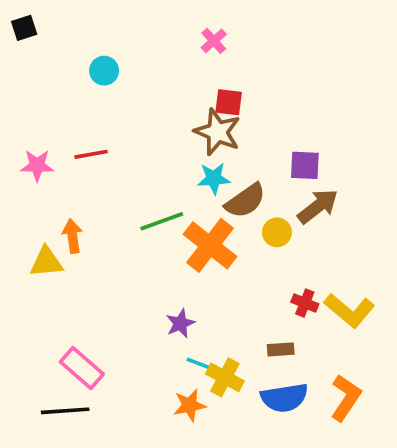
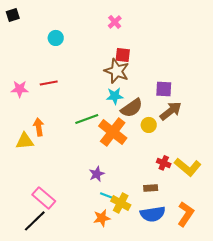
black line: (65, 411) -> (35, 221), turned -40

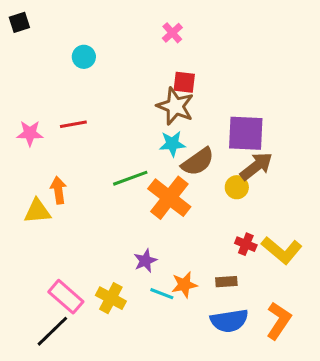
purple square: (164, 89) -> (246, 133), size x1.5
yellow circle: (149, 125) -> (237, 187), moved
yellow cross: (121, 203) -> (111, 298), moved
orange star: (102, 218) -> (184, 285), moved

